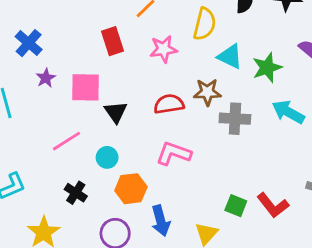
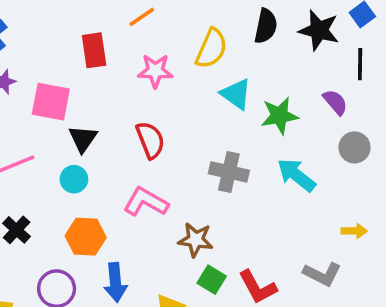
brown star: (207, 92) -> (196, 240), moved
red semicircle: (169, 104) -> (150, 140), turned 68
cyan circle: (107, 157) -> (74, 179), moved

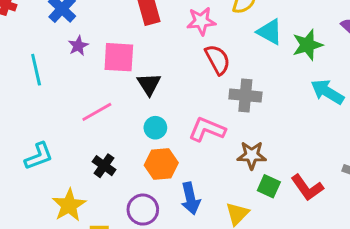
red semicircle: (150, 140) -> (218, 60), moved
gray cross: (229, 172) -> (245, 95), moved
cyan circle: (74, 179) -> (155, 128), moved

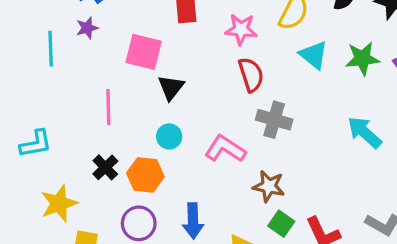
green star: (307, 45) -> (362, 58), moved
purple star: (78, 46) -> (87, 28), moved
pink line: (97, 112) -> (108, 107), turned -72
orange hexagon: (161, 164) -> (145, 175), moved

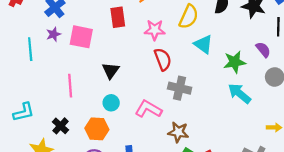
pink square: (144, 52) -> (81, 37), moved
green star: (362, 58) -> (235, 62), moved
black cross: (105, 167) -> (61, 126), moved

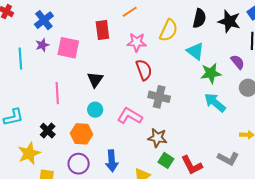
cyan triangle: (203, 44) -> (195, 51), moved

